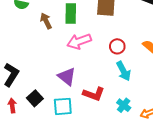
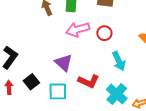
red circle: (117, 46) -> (104, 33), moved
cyan cross: (124, 105) -> (117, 94), size x1.5

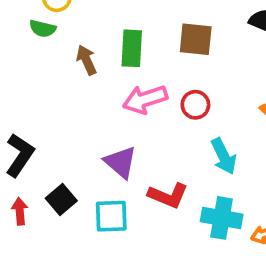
cyan cross: (117, 94) -> (222, 218), turned -30

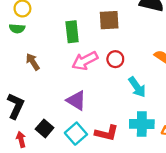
brown arrow: (86, 60) -> (33, 62), moved
red L-shape: (168, 196) -> (107, 133), moved
cyan square: (111, 216) -> (76, 134), turned -30

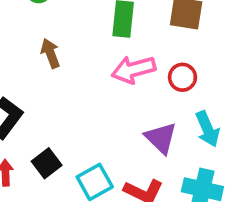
purple triangle: (76, 101) -> (161, 138), moved

